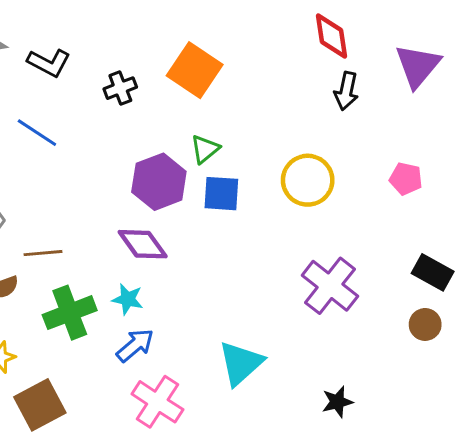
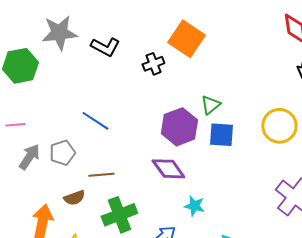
orange square: (195, 70) -> (186, 39), moved
blue line: (37, 133) -> (95, 121), moved
cyan star: (128, 299) -> (194, 206), moved

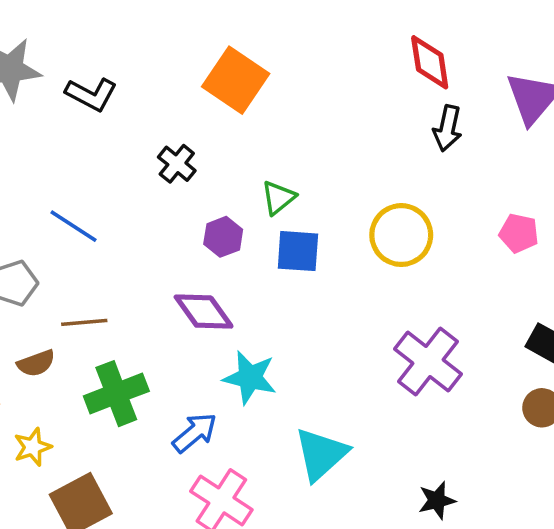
black cross: (153, 64) -> (177, 164), moved, turned -30
purple hexagon: (179, 127) -> (223, 237), size x0.6
cyan star: (194, 206) -> (250, 378), size x1.4

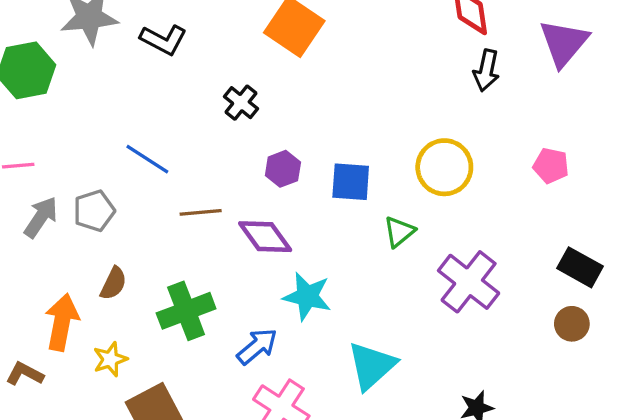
green triangle: (278, 198) -> (399, 232), moved
brown line: (84, 322) -> (201, 212), moved
brown semicircle: (36, 363) -> (113, 283), turned -44

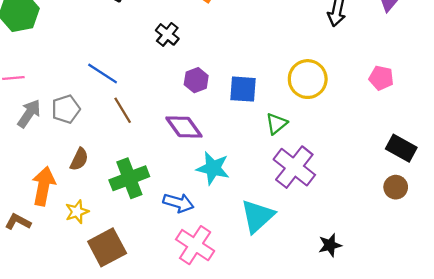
brown line: (201, 212) -> (123, 110), moved, turned 64
purple cross: (469, 282) -> (294, 167), moved
blue arrow: (257, 346) -> (178, 203), turned 56

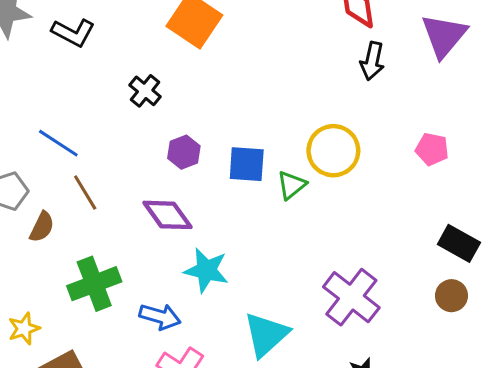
green triangle: (276, 124) -> (292, 185), moved
brown semicircle: (79, 159) -> (42, 227), moved
purple cross: (294, 167) -> (351, 297), moved

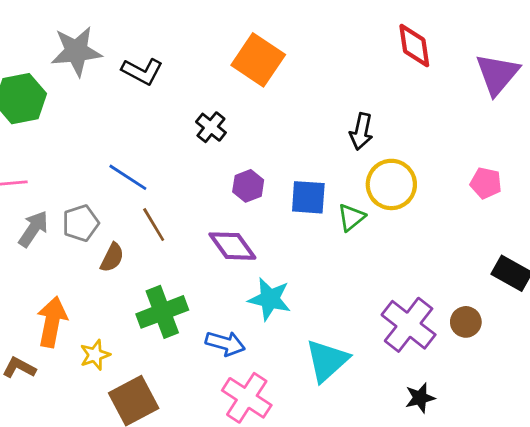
black arrow: (372, 61) -> (361, 131), moved
brown circle: (451, 296) -> (466, 322), moved

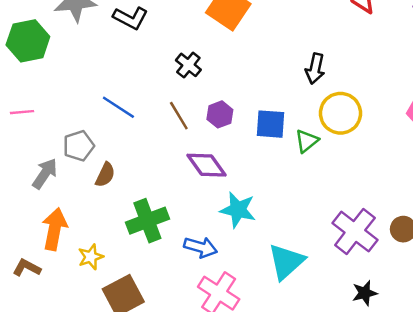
brown line: (154, 225) -> (179, 116), moved
gray arrow: (33, 229) -> (45, 174), moved

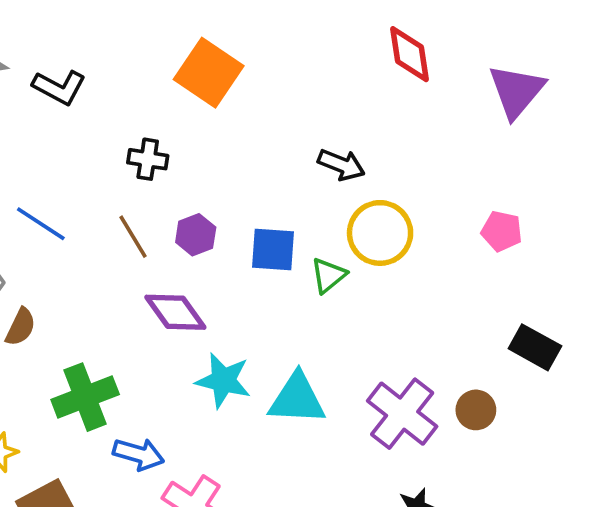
black cross: (188, 65) -> (148, 159), turned -30
black arrow: (315, 69) -> (341, 165), turned -80
blue arrow: (201, 247) -> (139, 454), moved
cyan triangle: (286, 262) -> (297, 399), moved, turned 45

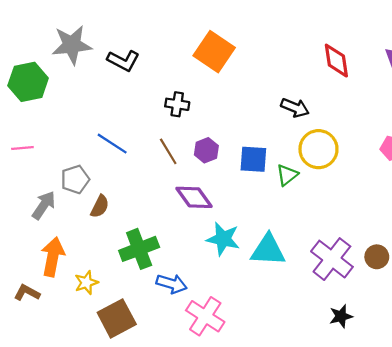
red diamond: (410, 54) -> (336, 61), moved

